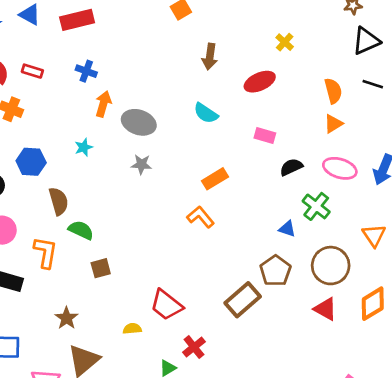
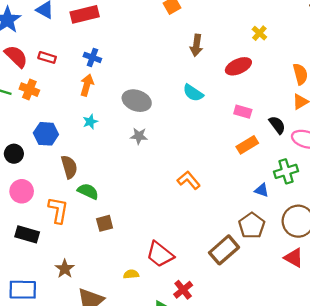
orange arrow: (103, 104) -> (87, 85), moved
black semicircle: (291, 167) -> (277, 125), moved, turned 78
orange rectangle: (215, 179) -> (247, 145), moved
green cross: (316, 206) -> (286, 171), turned 35
brown star: (67, 318) -> (65, 269), moved

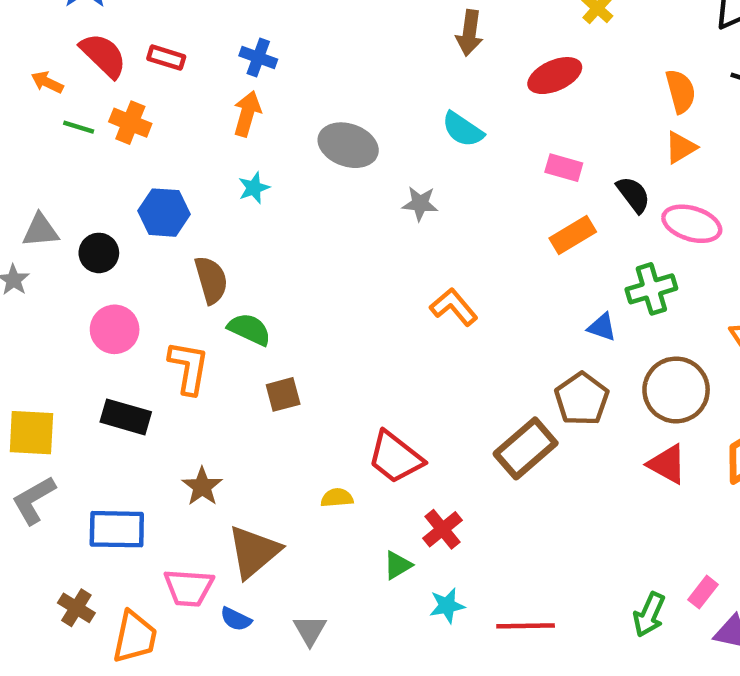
gray star: (139, 136) -> (420, 204), moved

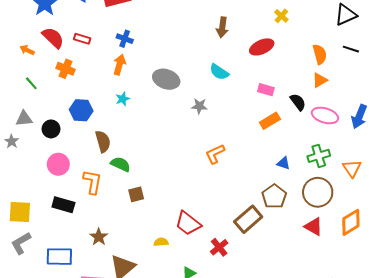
green line: (79, 127) -> (31, 83), moved, turned 32
green cross: (651, 289) -> (319, 156), moved
orange L-shape: (454, 307) -> (215, 154), turned -75
red cross: (442, 529) -> (219, 247), moved

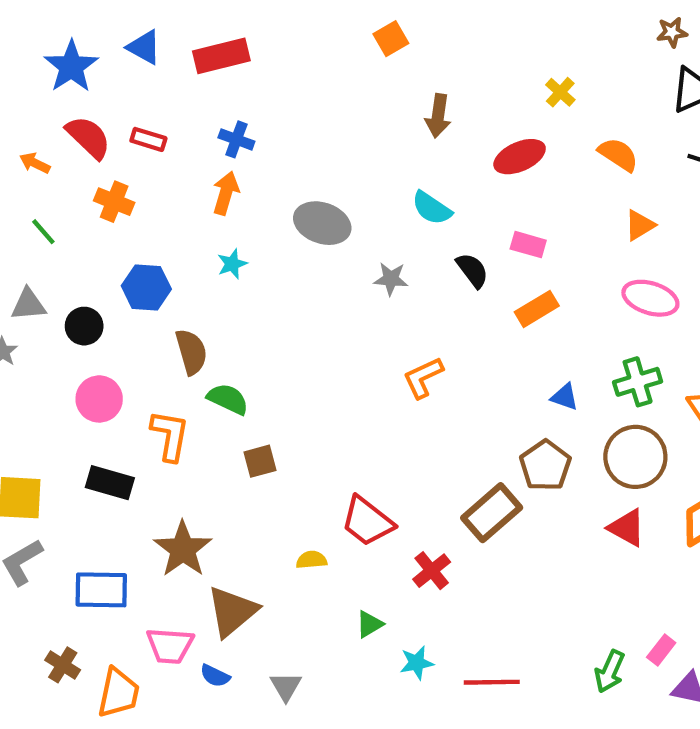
orange semicircle: (320, 54) -> (618, 154), moved, turned -42
black semicircle: (298, 102) -> (472, 270), moved
brown star: (99, 237) -> (183, 549), size x1.5

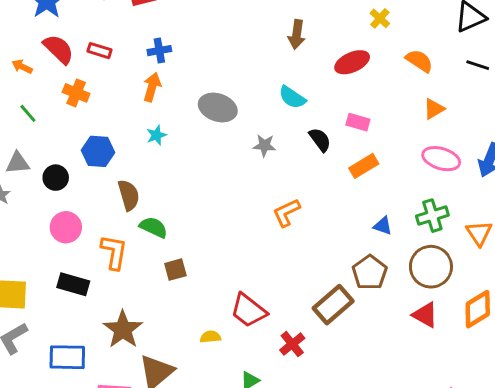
blue cross: (236, 139) -> (159, 51), turned -30

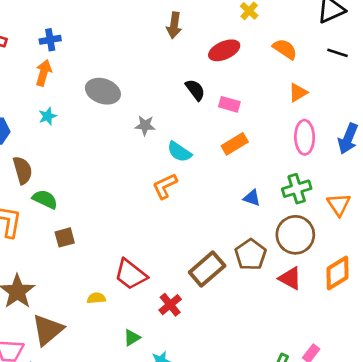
cyan semicircle: (292, 97) -> (179, 152), moved
black semicircle: (320, 140) -> (195, 90), moved
pink ellipse: (441, 159) -> (305, 137), turned 72
brown pentagon: (370, 273) -> (251, 255), moved

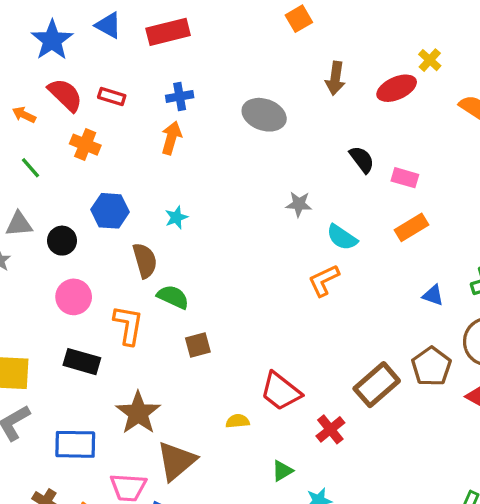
red ellipse: (224, 50) -> (397, 88), moved
gray ellipse: (103, 91) -> (264, 115), moved
cyan star: (48, 116) -> (176, 217), moved

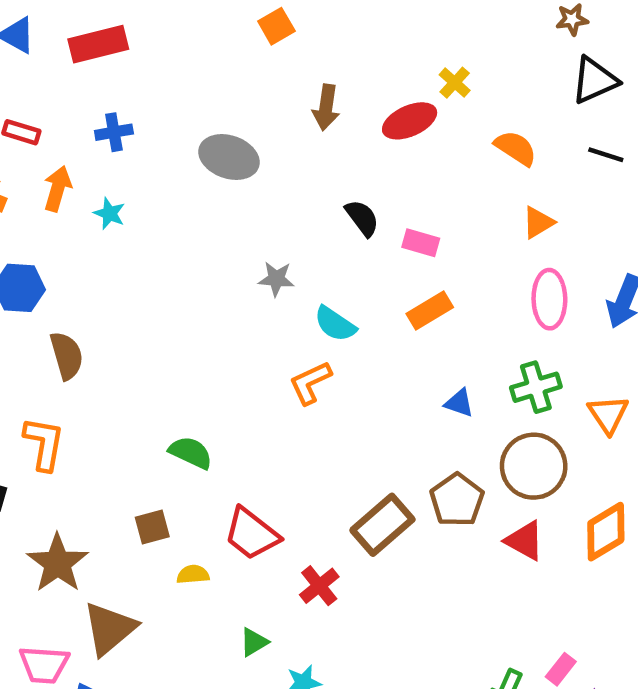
orange arrow: (171, 138) -> (58, 189), moved
cyan star: (176, 217) -> (109, 213), moved, turned -30
green semicircle: (173, 297) -> (191, 453), moved
brown square: (198, 345) -> (152, 527), moved

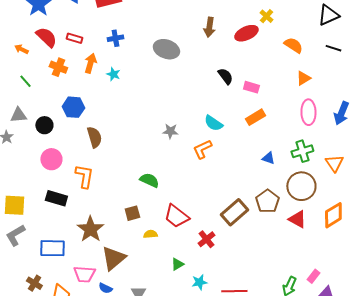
gray star: (276, 279) -> (170, 131), moved

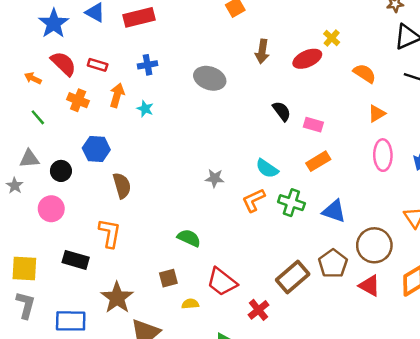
green cross: (302, 151) -> (291, 203), moved, turned 35
blue triangle: (268, 158) -> (334, 211), size x1.5
pink circle: (51, 159) -> (51, 209), moved
gray L-shape: (15, 235) -> (26, 305), turned 135

